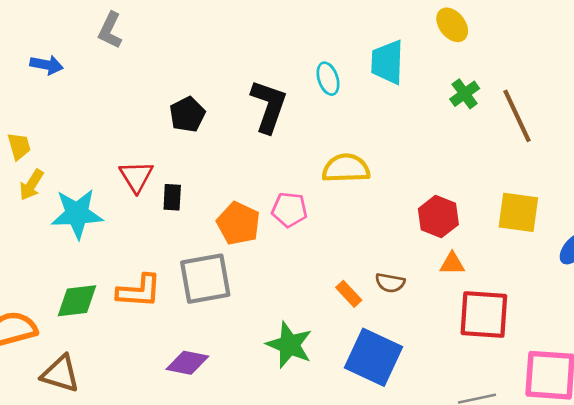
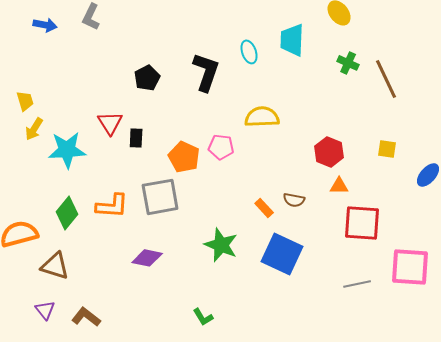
blue arrow: (47, 65) -> (45, 25), moved
green cross: (465, 94) -> (348, 63), turned -30
yellow square: (518, 212) -> (387, 149), size x0.6
green diamond: (77, 301) -> (67, 213), turned -44

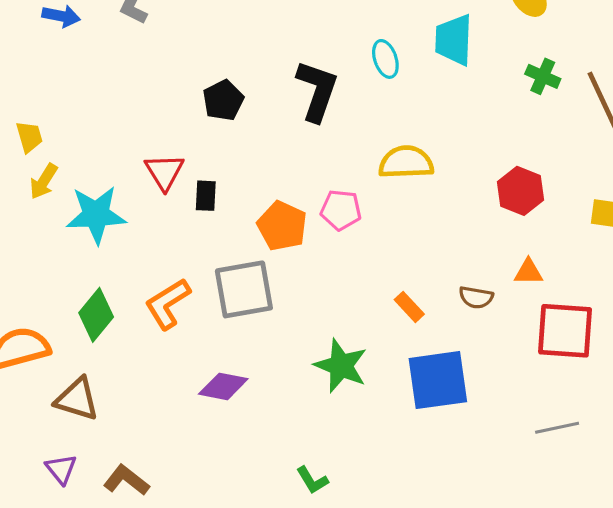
red hexagon: (329, 152) -> (521, 191), moved
brown semicircle: (294, 200) -> (476, 297), moved
orange L-shape: (112, 206) -> (168, 304), turned 144
blue square: (282, 254) -> (438, 380), turned -33

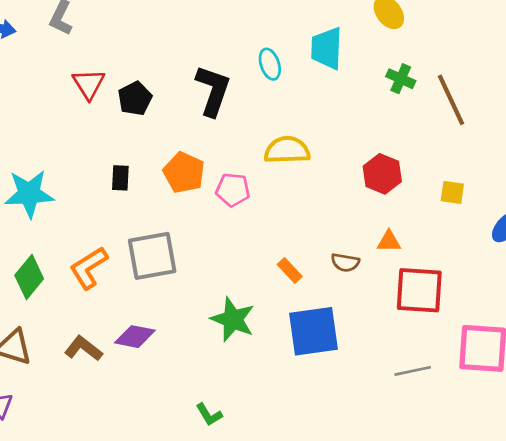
red triangle: (164, 172) -> (89, 84), moved
orange pentagon: (282, 226) -> (184, 173), moved
brown L-shape: (126, 480) -> (83, 348), moved

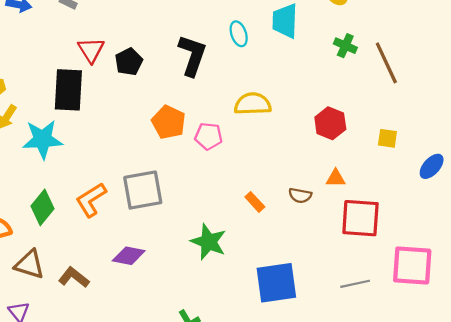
black rectangle: (120, 178) -> (68, 90), moved, size x2.0
blue square: (313, 331) -> (276, 283), moved
brown L-shape: (83, 348) -> (74, 277), moved

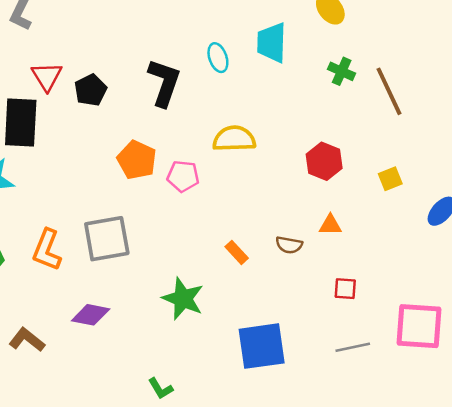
yellow square: (387, 138) -> (390, 179), turned -30
orange L-shape: (91, 200) -> (47, 250), turned -36
red square: (360, 218) -> (345, 289), moved, size x0.5

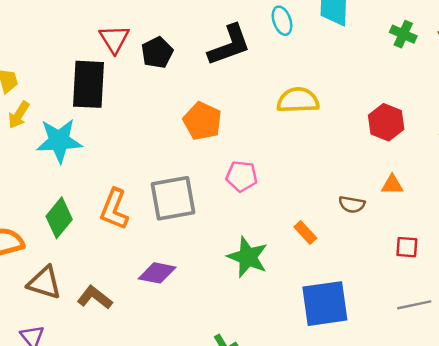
black L-shape: (164, 83) -> (229, 45), turned 51
pink pentagon: (183, 176) -> (242, 176), moved
orange rectangle: (237, 252) -> (305, 233), moved

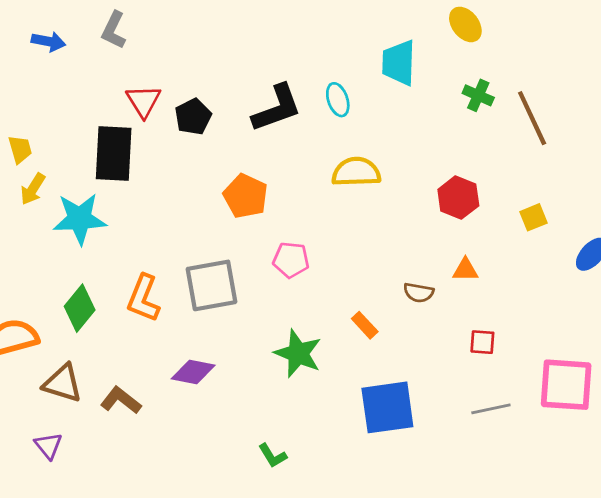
cyan ellipse: (282, 21) -> (338, 100), moved

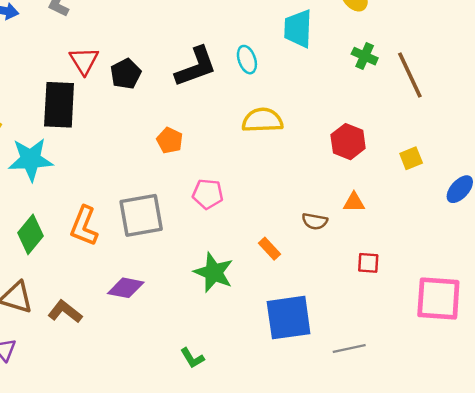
orange pentagon: (246, 196) -> (170, 140), size x0.7
gray line: (491, 409) -> (349, 349), moved

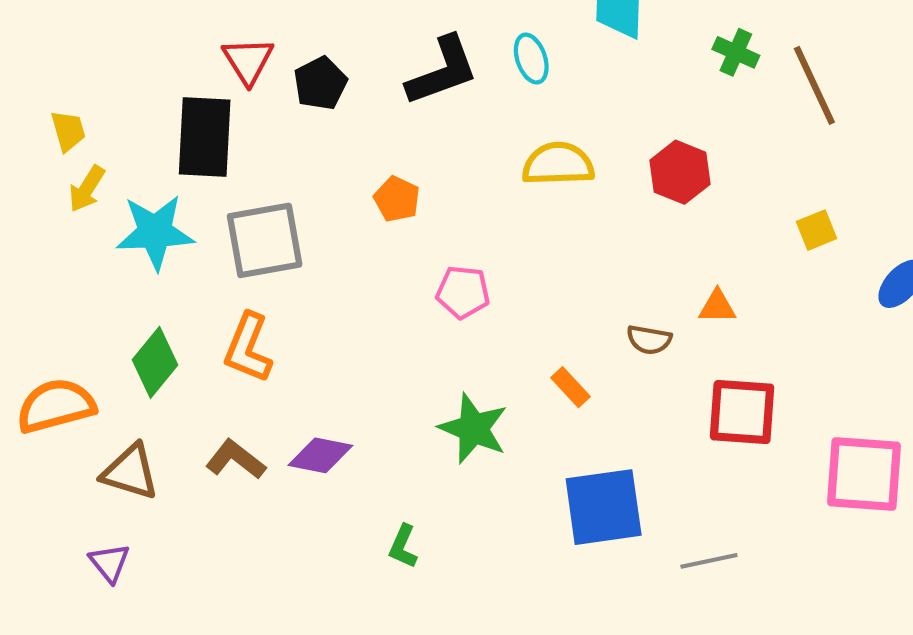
red hexagon: (348, 142) -> (680, 172), moved
gray square: (141, 215) -> (265, 240), moved
red square: (368, 263) -> (742, 412), size x1.8
brown L-shape: (65, 312) -> (236, 460), moved
green L-shape: (192, 358) -> (403, 546), moved, turned 55

